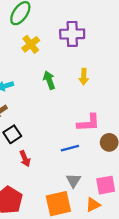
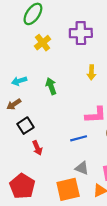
green arrow: (49, 80) -> (51, 86), moved
gray triangle: (73, 180) -> (82, 168), turned -40

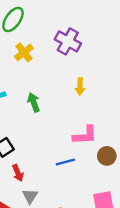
purple cross: (81, 33) -> (68, 41), turned 30
gray triangle: (82, 168) -> (30, 196), moved, turned 40

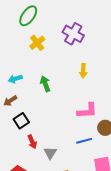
blue line: (65, 162) -> (84, 141), moved
gray triangle: (30, 196) -> (50, 153), moved

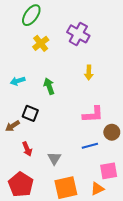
brown arrow: (10, 101) -> (12, 126), moved
black square: (21, 121) -> (30, 113), moved, turned -35
red arrow: (32, 142) -> (27, 149), moved

